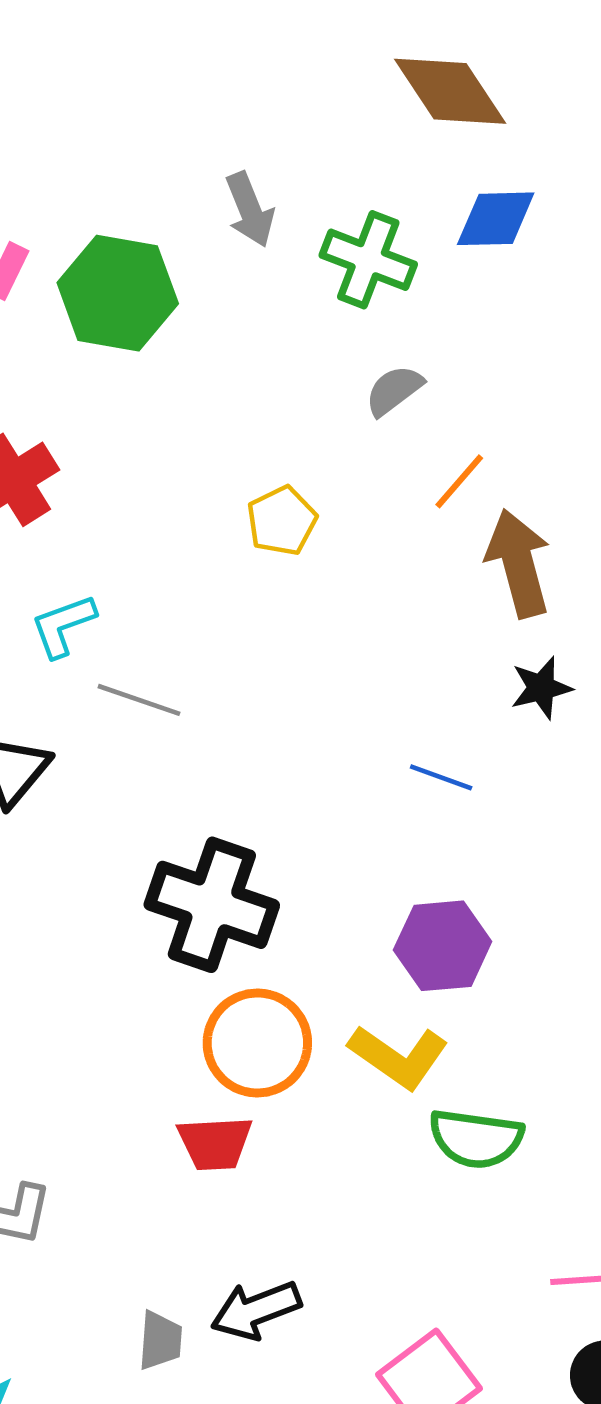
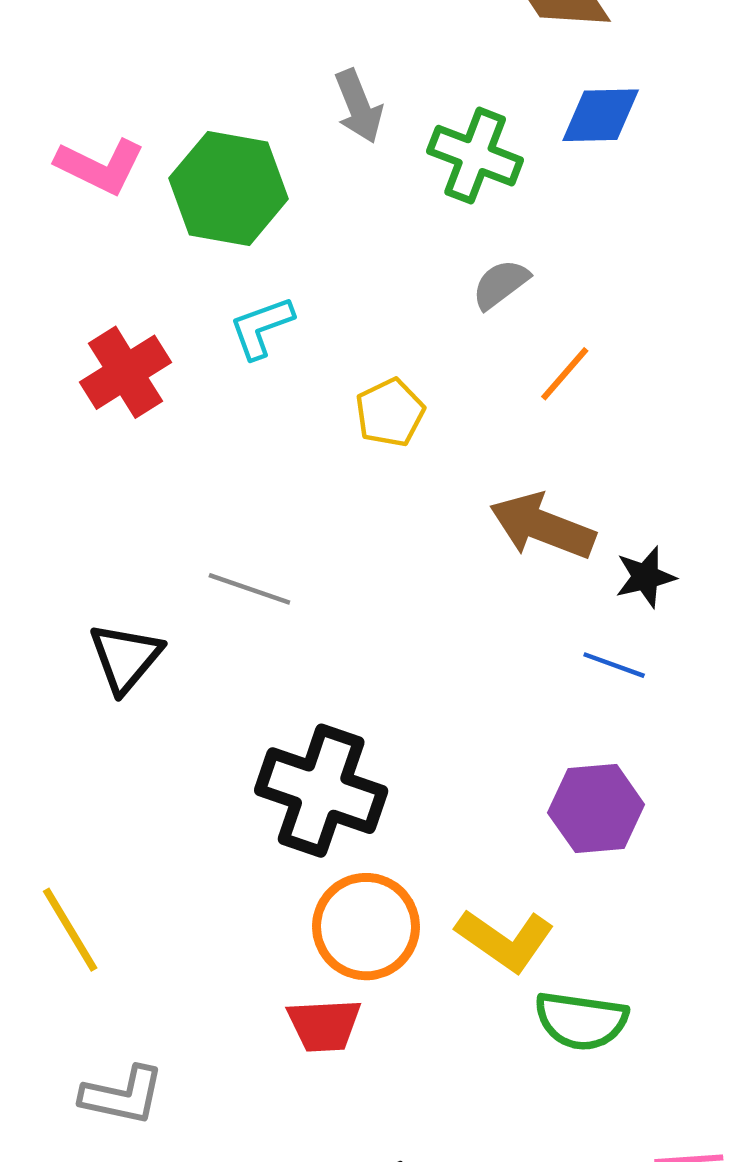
brown arrow: (518, 563) -> (542, 526), moved, turned -54
cyan L-shape: (63, 626) -> (261, 327), moved
blue line: (441, 777) -> (614, 665), moved
purple hexagon: (443, 946) -> (596, 809), moved

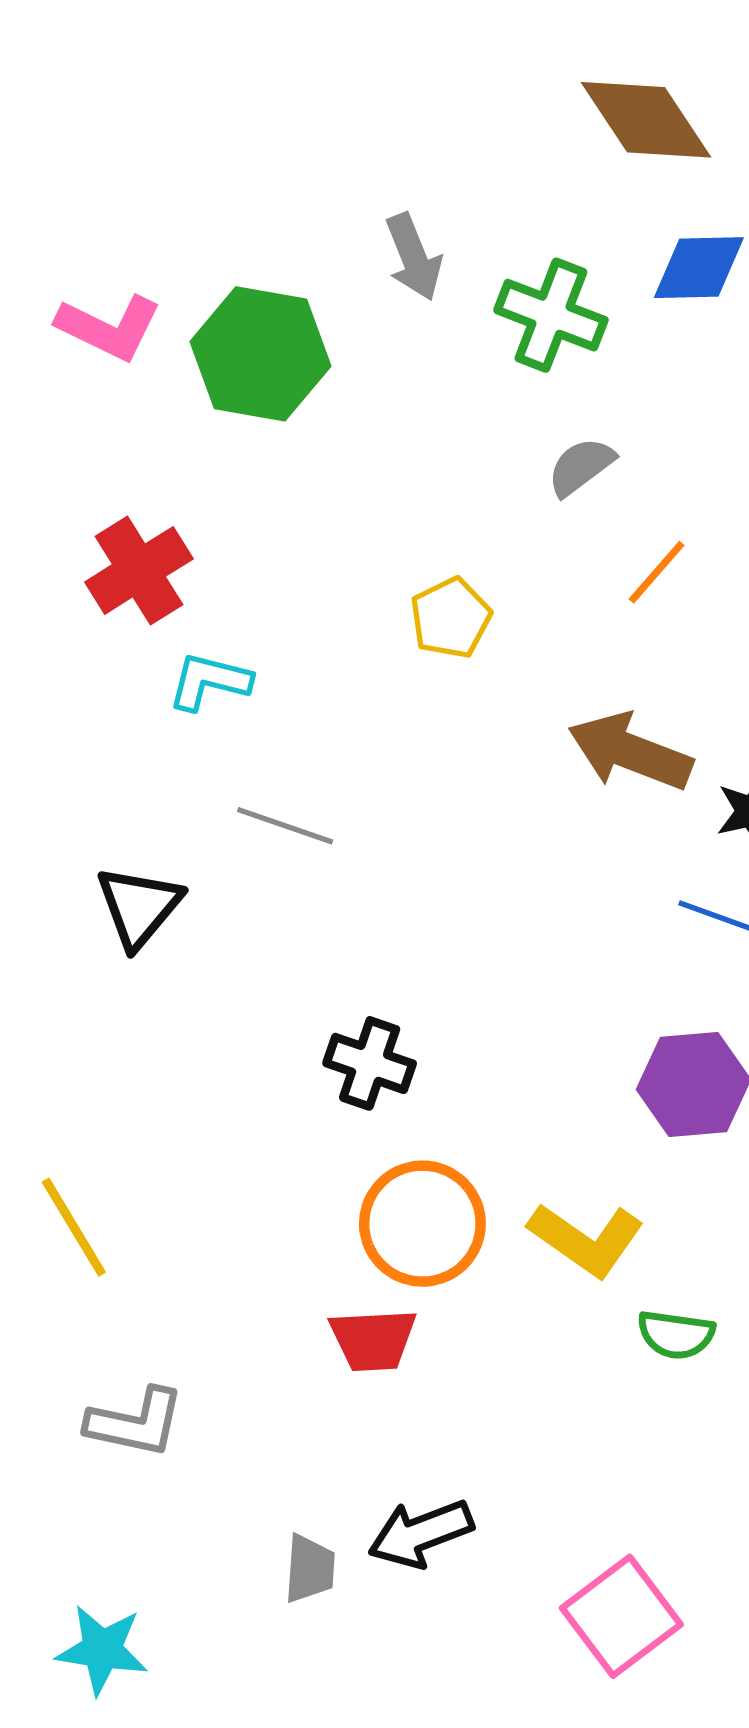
cyan L-shape: (261, 327) -> (209, 681), moved, turned 34
black cross: (321, 791) -> (370, 1063), size x0.6
green semicircle: (581, 1021) -> (676, 1335), size x0.7

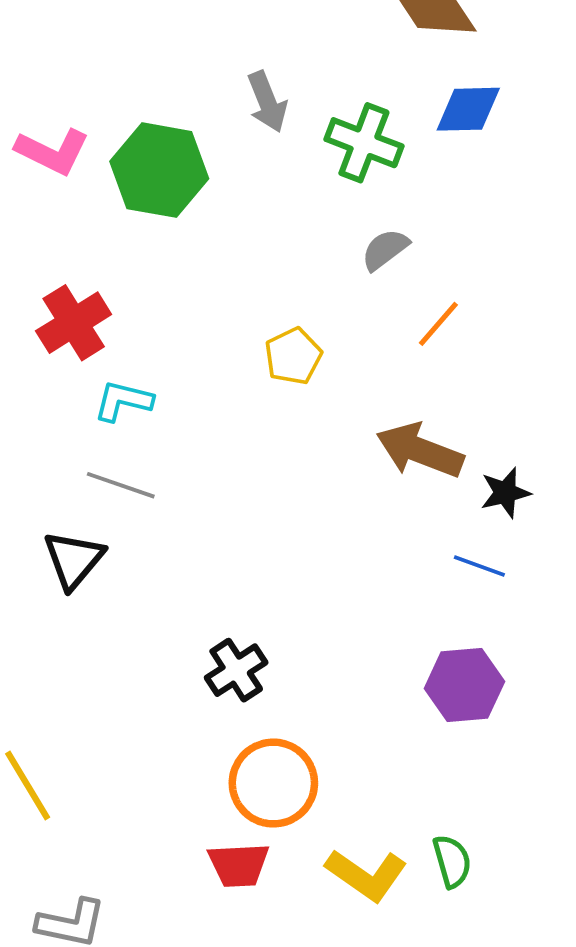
gray line: (285, 826) -> (121, 485), moved
black cross: (370, 1063) -> (236, 670), turned 38
yellow L-shape: (586, 1239) -> (366, 875), moved
green semicircle: (676, 1335) -> (452, 861), turned -114

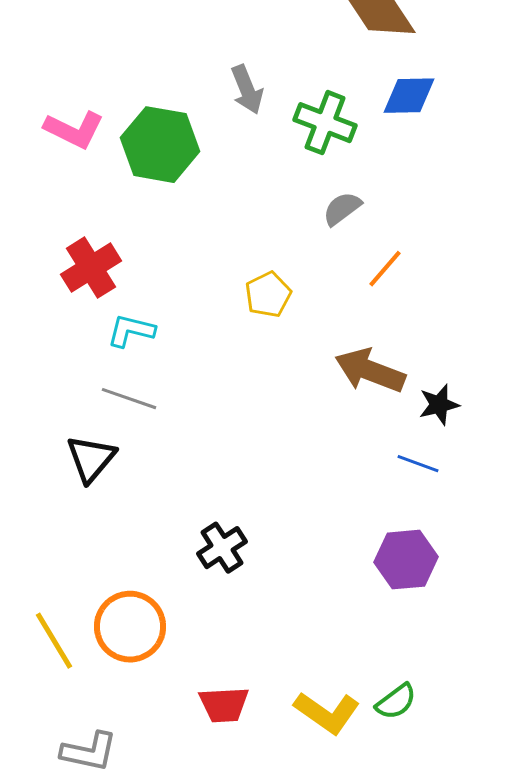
orange circle: (273, 783) -> (130, 627), moved
green semicircle: (452, 861) -> (396, 702), turned 69

